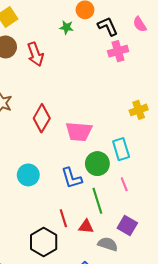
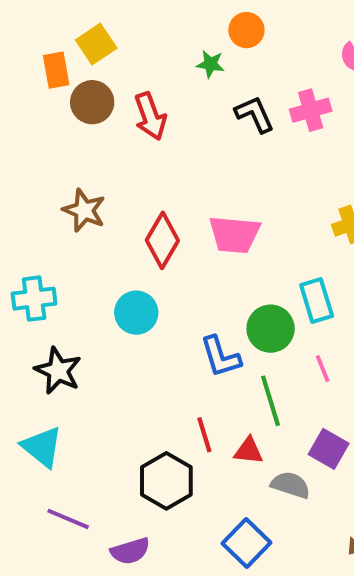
black L-shape: (108, 26) -> (254, 114), moved
pink trapezoid: (79, 132) -> (234, 234), moved
cyan circle: (28, 175) -> (136, 313), moved

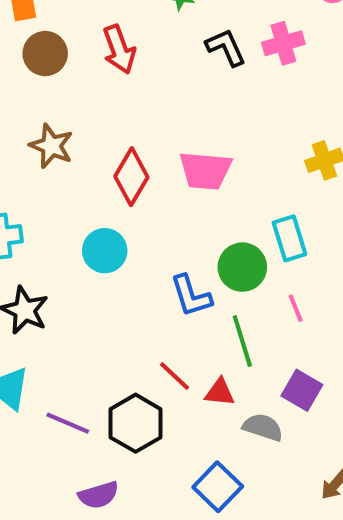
brown circle: (92, 102) -> (45, 54), moved
red line: (204, 435) -> (175, 376), turned -30
purple line: (68, 519) -> (68, 423), moved

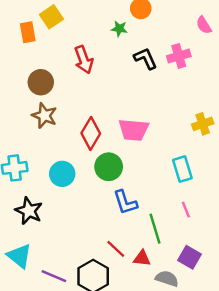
brown circle: (45, 54) -> (41, 82), moved
cyan circle: (105, 251) -> (62, 174), moved
green circle: (242, 267) -> (109, 167), moved

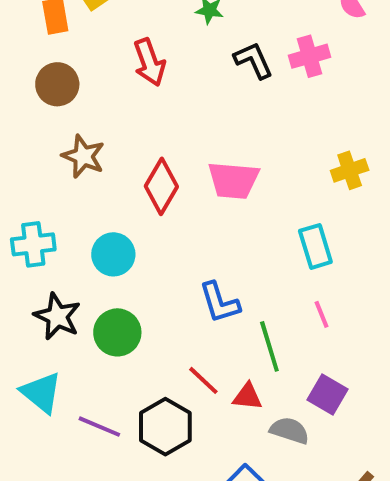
brown circle: (41, 82) -> (57, 84), moved
green circle: (109, 167) -> (117, 332), moved

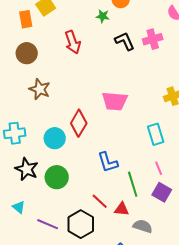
red diamond: (161, 186) -> (79, 123), moved
cyan triangle: (41, 393) -> (19, 207), size x0.6
purple square: (328, 395) -> (162, 192), moved

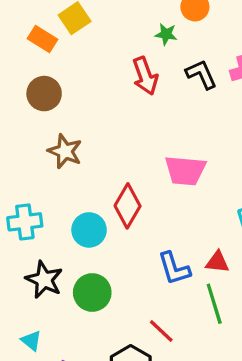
orange rectangle: (26, 19) -> (42, 39), turned -48
red arrow: (73, 42) -> (145, 76), moved
red triangle: (122, 209) -> (217, 262), moved

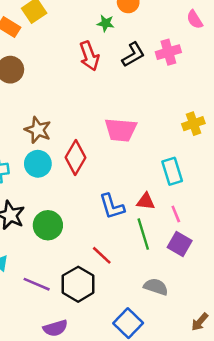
black L-shape: (201, 74) -> (133, 55), turned 84
brown star: (65, 151) -> (38, 130), moved
cyan circle: (89, 230) -> (38, 164), moved

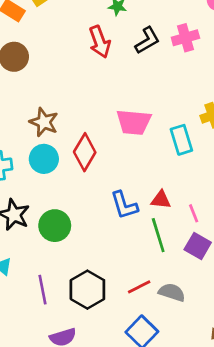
cyan rectangle: (172, 171) -> (181, 140), moved
red line: (102, 255) -> (139, 287), moved, turned -70
purple line: (37, 284) -> (42, 290), turned 56

